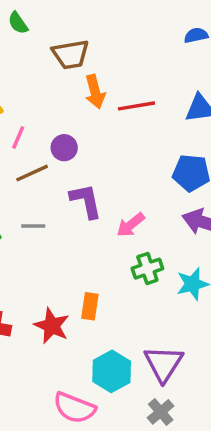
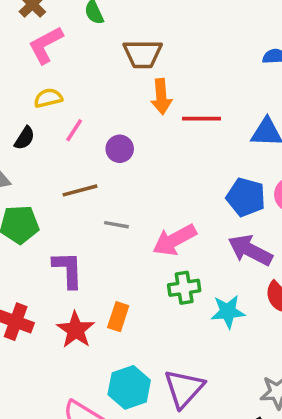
brown line: (32, 173) -> (80, 190), moved
purple L-shape: (86, 201) -> (68, 270), moved
pink arrow: (131, 225) -> (174, 240), size x1.4
gray line: (33, 226) -> (116, 225), moved

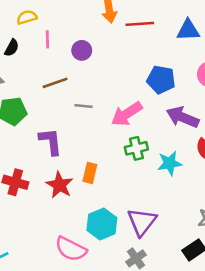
pink line: (74, 130) -> (47, 39), turned -30
blue pentagon: (246, 197) -> (161, 80), moved

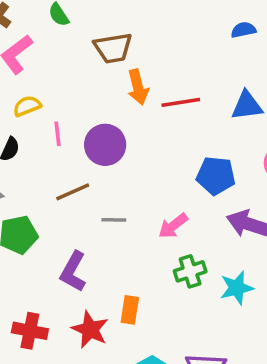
purple circle: (82, 50) -> (105, 145), size x1.5
pink arrow: (127, 114) -> (173, 226), size x0.7
purple L-shape: (51, 141) -> (73, 272), turned -140

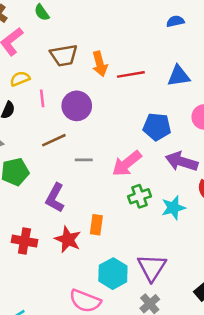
brown trapezoid: (113, 48) -> (64, 55), moved
pink arrow: (173, 226) -> (127, 164), size x1.4

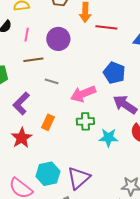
pink line: (42, 98) -> (27, 35), moved
orange rectangle: (96, 225) -> (48, 122), moved

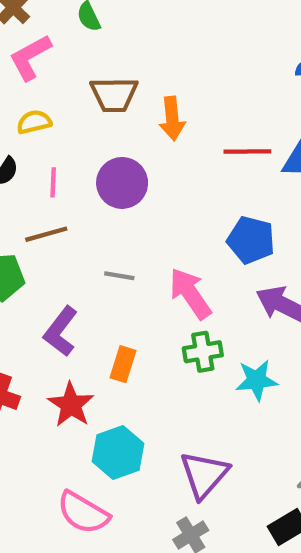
red line: (106, 27) -> (247, 151), moved
brown line: (33, 60) -> (46, 234), moved
pink arrow: (83, 94) -> (190, 293), turned 85
cyan hexagon: (48, 174) -> (118, 453), moved

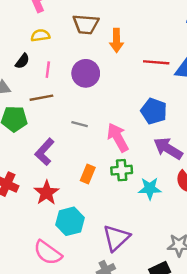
orange rectangle: (123, 364) -> (88, 174), moved

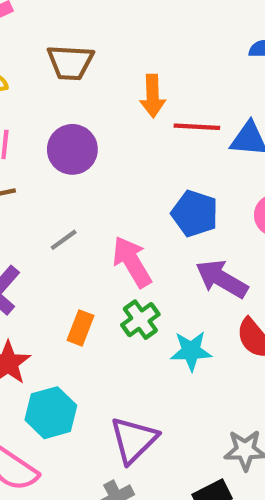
orange arrow: (116, 40) -> (153, 96), moved
gray line: (80, 124) -> (64, 240), turned -49
green cross: (122, 170) -> (140, 320), turned -30

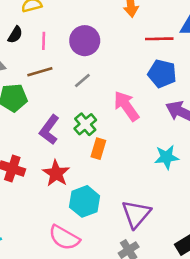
red line: (197, 127) -> (159, 39), moved
gray line: (64, 240) -> (82, 81), moved
green cross: (140, 320) -> (85, 124), moved

